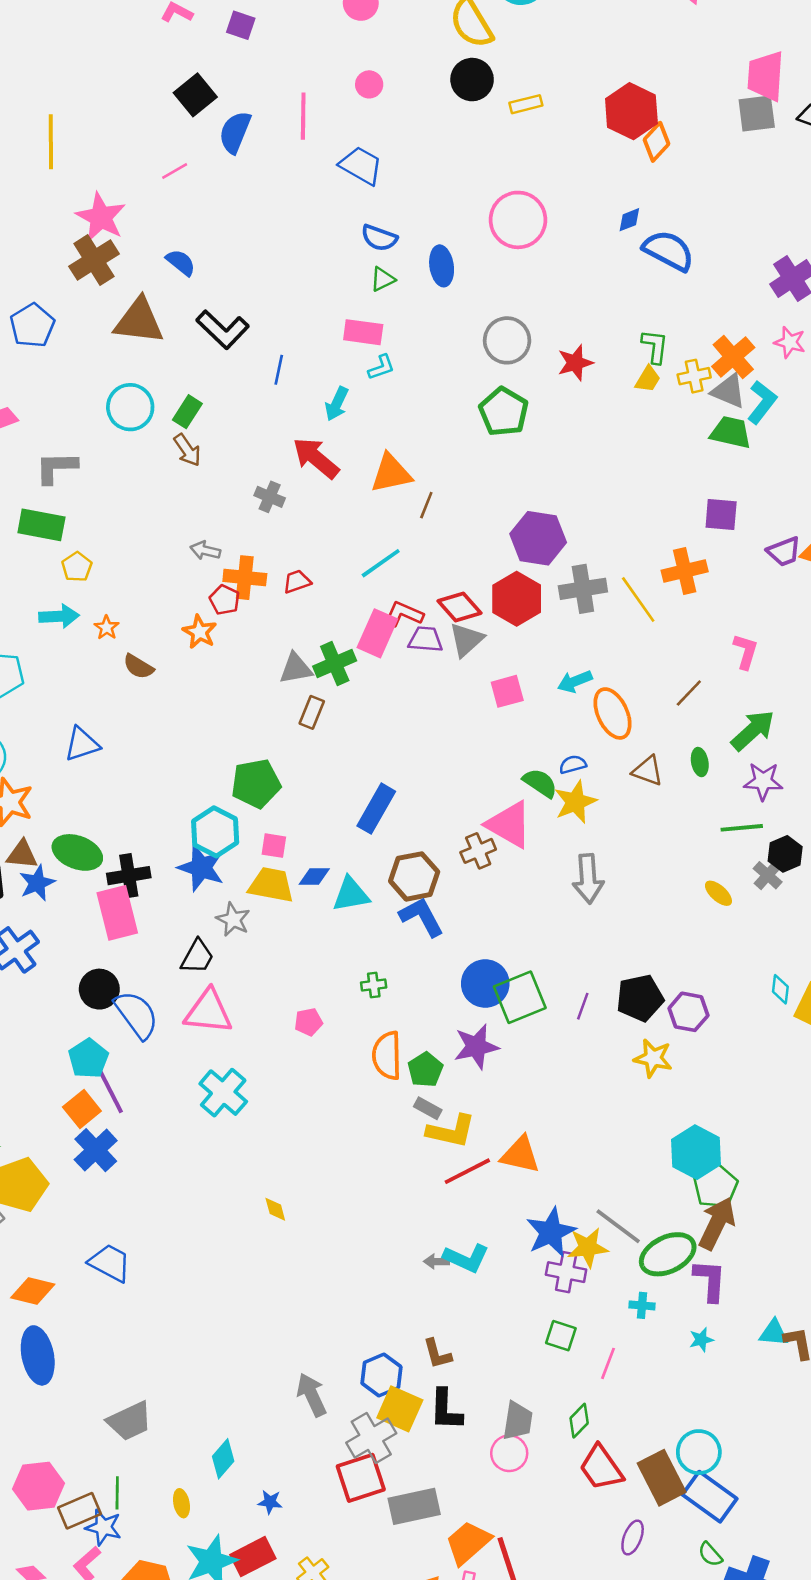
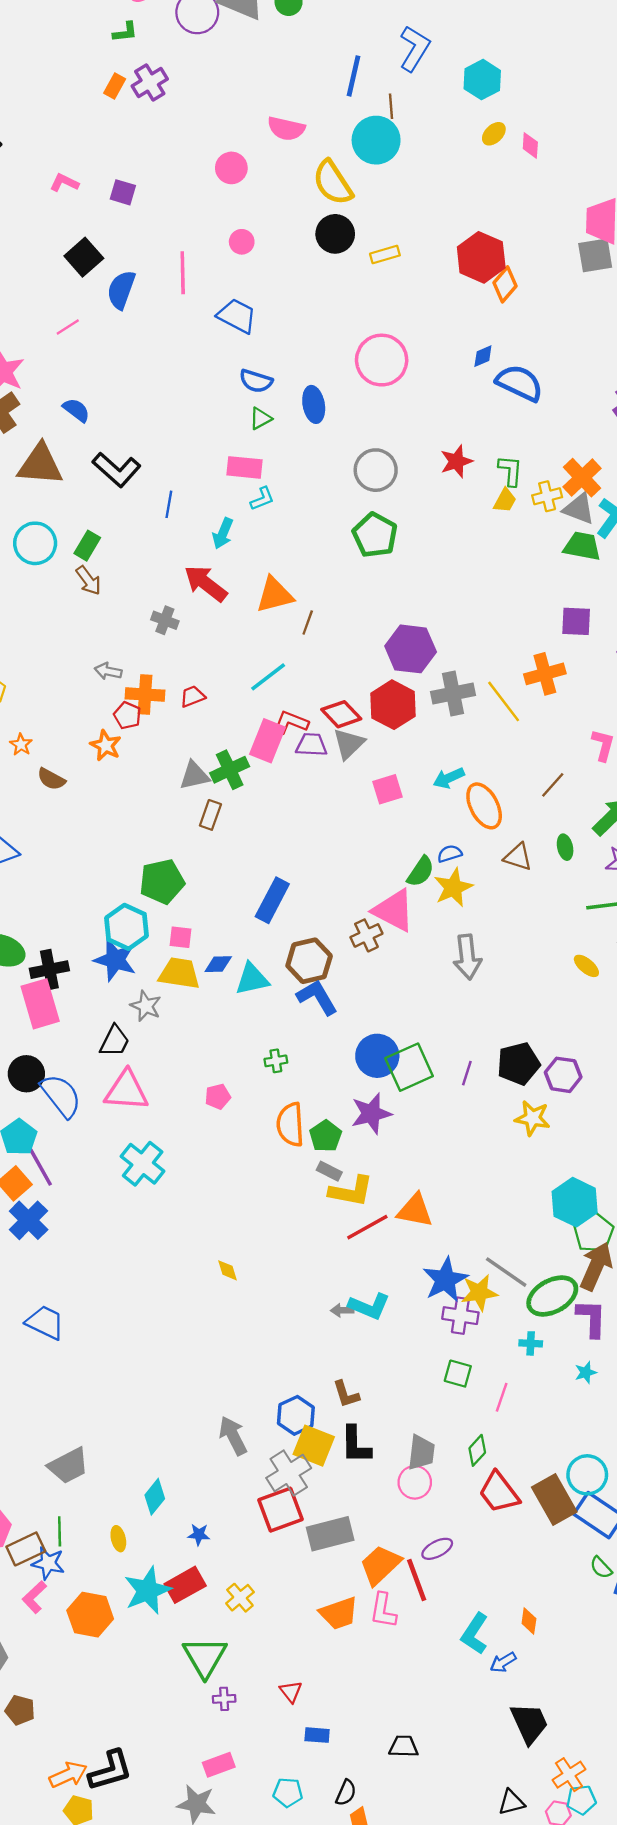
red star: (575, 363) -> (456, 461), moved
green semicircle: (540, 783) -> (421, 872), turned 92
yellow diamond: (275, 1209) -> (227, 1270), moved
purple ellipse: (633, 1537) -> (437, 1549), moved, turned 44

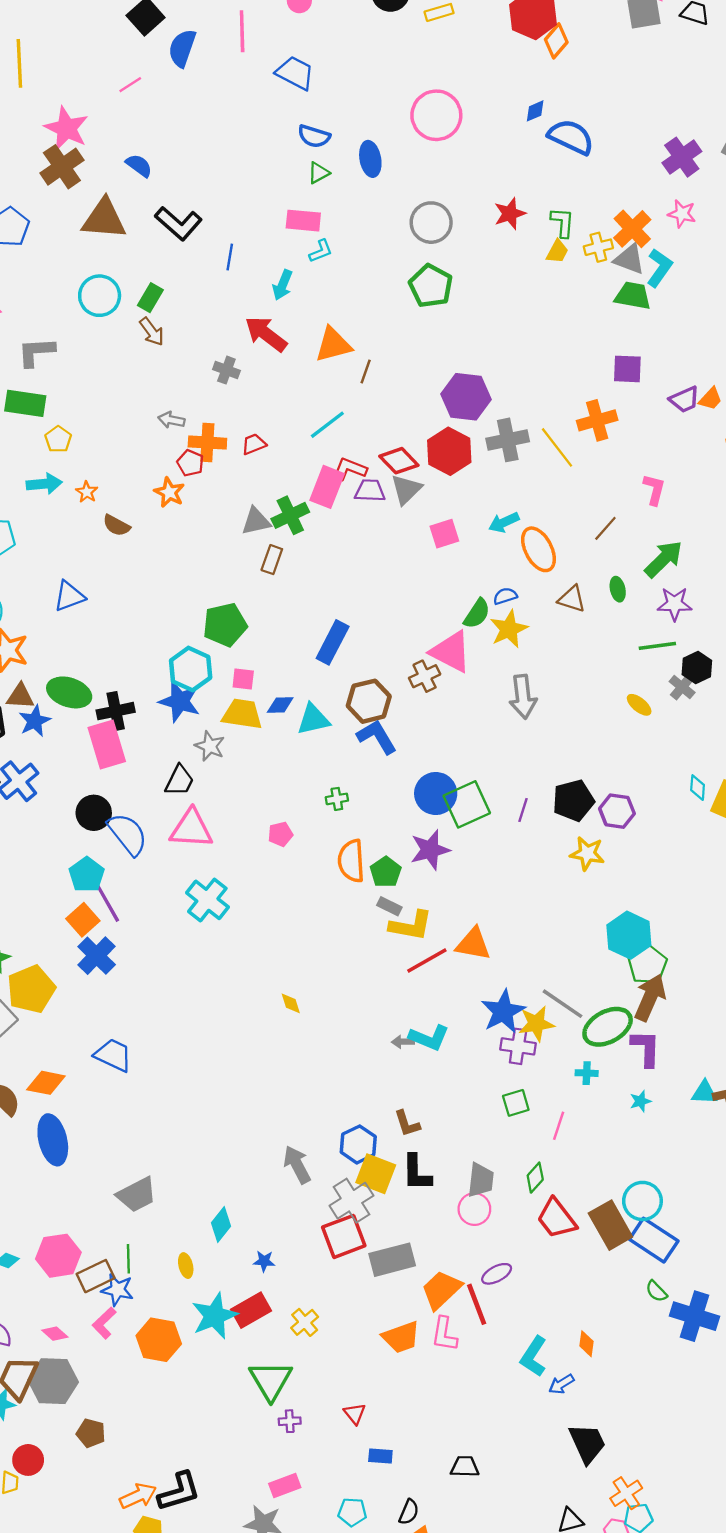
green square: (458, 1374) -> (516, 1103), turned -32

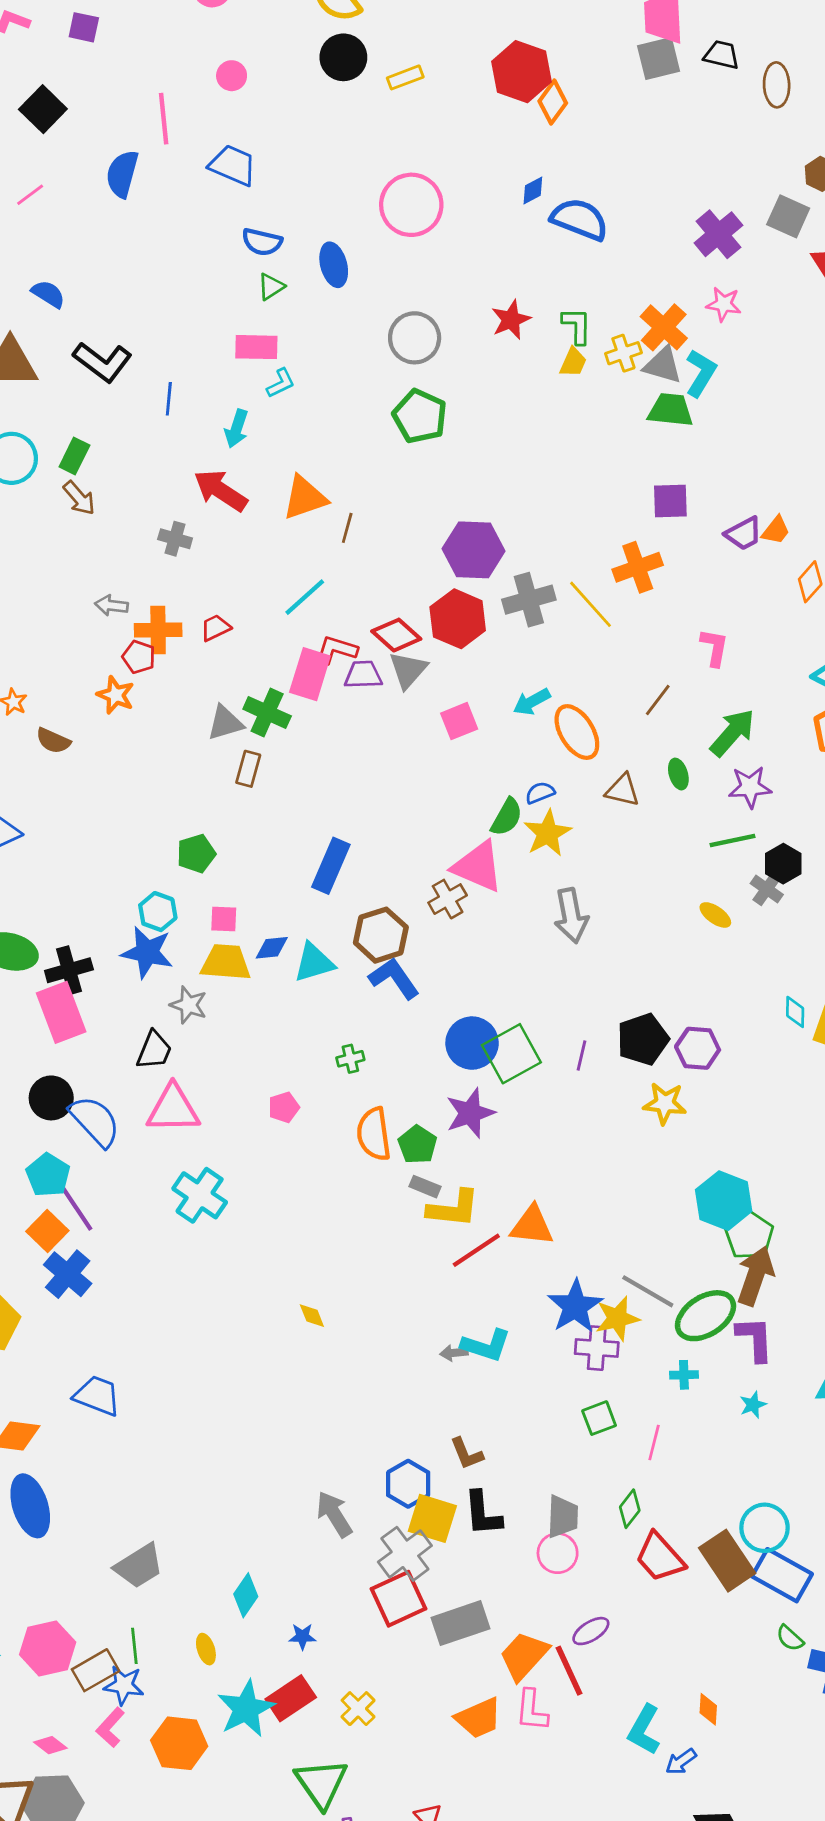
blue semicircle: (182, 48) -> (122, 174), moved
green cross: (290, 515) -> (267, 713), turned -36
green pentagon: (225, 625) -> (196, 854), size x0.7
cyan hexagon: (191, 669) -> (158, 912), size x0.7

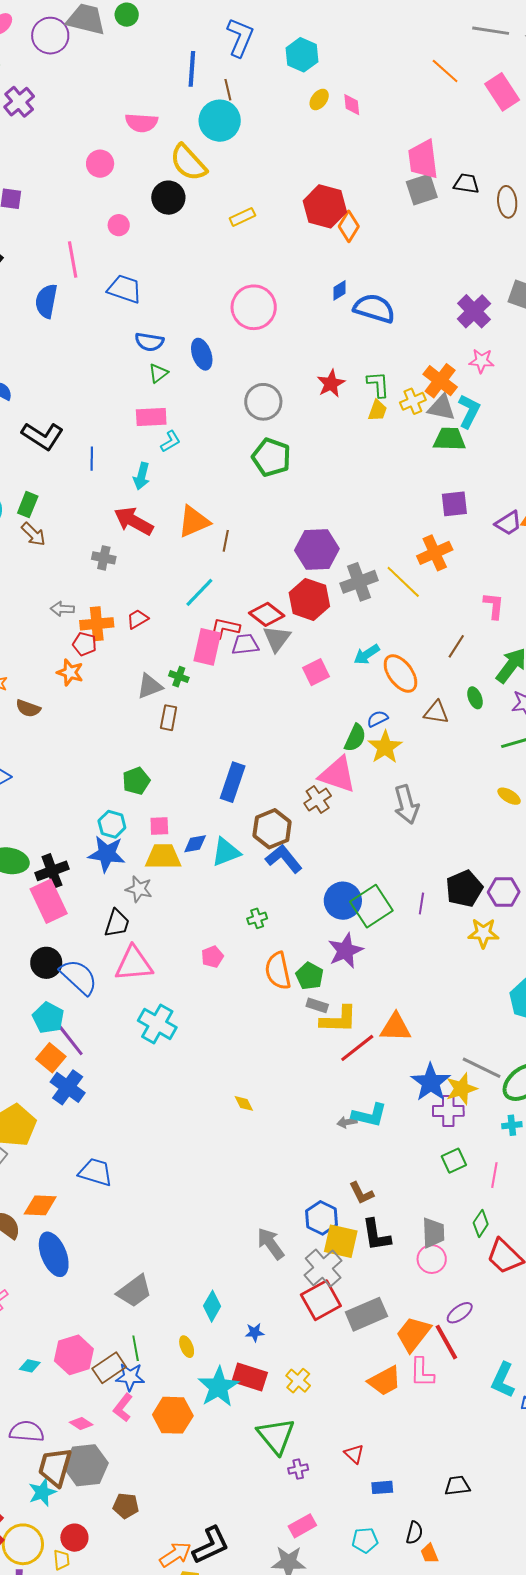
black circle: (343, 57) -> (168, 198), moved
green cross: (267, 713) -> (179, 677), size x0.6
red rectangle: (291, 1698) -> (250, 1377), turned 56

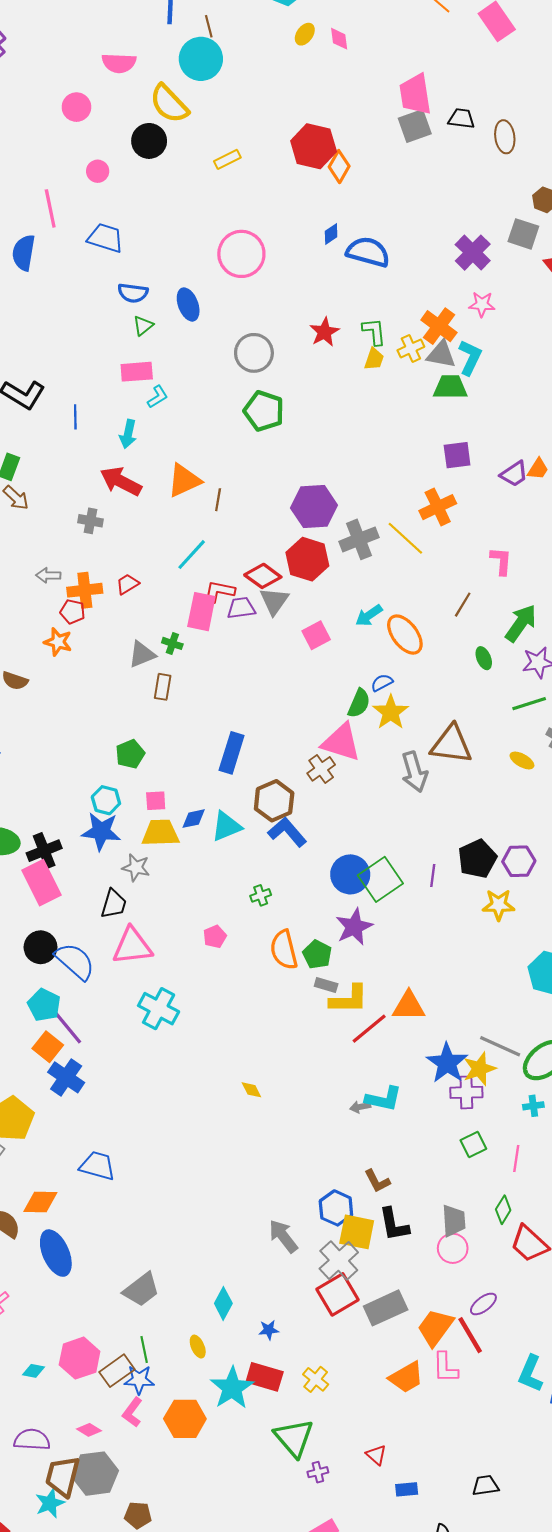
brown triangle: (436, 712) -> (451, 744), moved, size x1.6

